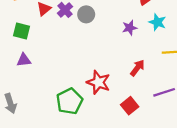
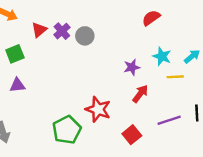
cyan star: (157, 22) -> (162, 56), moved
purple star: (130, 28) -> (132, 67), moved
green square: (22, 31) -> (15, 54), turned -36

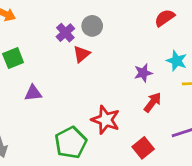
red triangle: (39, 30) -> (81, 54), moved
gray circle: (85, 36) -> (92, 26), moved
purple triangle: (17, 85) -> (33, 93), moved

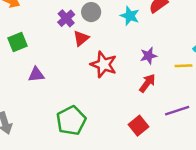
cyan star: (177, 61) -> (130, 16), moved
purple star: (143, 73) -> (149, 56), moved
red star: (106, 120) -> (104, 64), moved

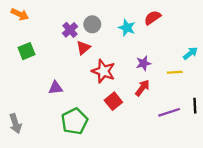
purple triangle: (36, 74) -> (55, 88), moved
red square: (139, 126) -> (113, 101), moved

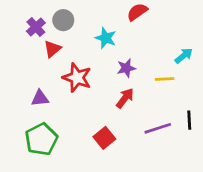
cyan star: (127, 28) -> (106, 38), moved
purple triangle: (55, 88) -> (40, 98), moved
red square: (113, 101) -> (104, 138), moved

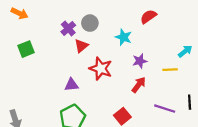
purple line: (158, 128) -> (165, 109), turned 36

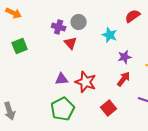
purple cross: (68, 28) -> (59, 27), turned -32
red triangle: (81, 46) -> (71, 43), turned -32
red star: (101, 69) -> (86, 82), moved

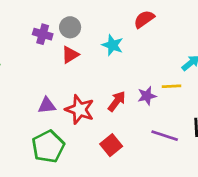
red triangle: (71, 43) -> (70, 55), moved, turned 40
purple star: (125, 57) -> (147, 96), moved
red arrow: (124, 79) -> (117, 101), moved

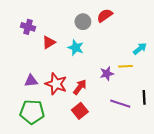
gray circle: (70, 27) -> (83, 22), moved
cyan star: (113, 45) -> (76, 48), moved
red arrow: (117, 101) -> (80, 87), moved
green pentagon: (48, 147) -> (32, 112), turned 30

